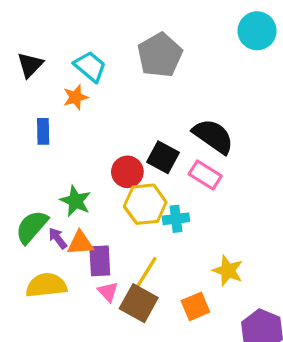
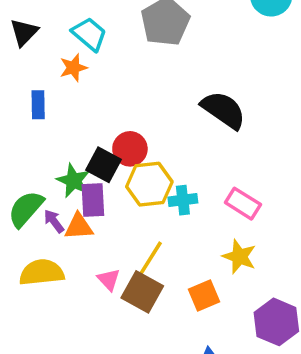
black square: (163, 157) -> (103, 165), moved
pink rectangle: (205, 175) -> (243, 204), moved
purple rectangle: (100, 261) -> (93, 200), moved

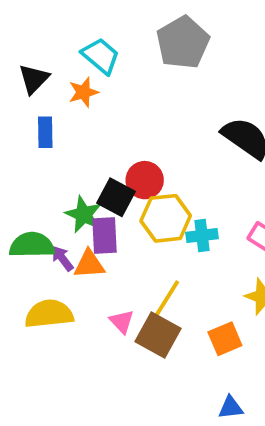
black triangle: (24, 32) -> (34, 79), moved
green semicircle: (26, 209) -> (32, 245), turned 48

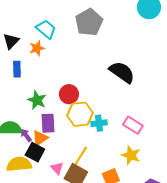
black square: (116, 197) -> (35, 152), moved
green star: (83, 214) -> (37, 100), moved
orange triangle: (89, 264) -> (40, 138), turned -30

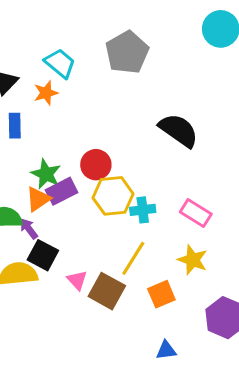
purple rectangle: (48, 123) -> (62, 191), moved, turned 66
orange triangle: (40, 138) -> (38, 199), moved
yellow line: (80, 157) -> (133, 258), moved

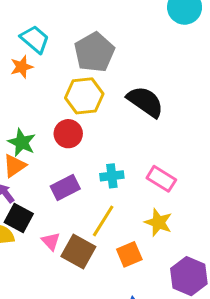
gray pentagon: (127, 52) -> (94, 52), moved
purple rectangle: (62, 191) -> (65, 187), moved
yellow hexagon: (113, 196) -> (84, 96), moved

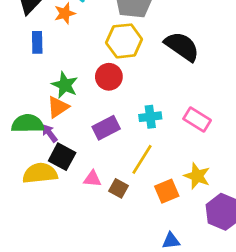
yellow star: (158, 222) -> (197, 176), moved
pink triangle: (51, 241) -> (92, 179), turned -42
brown square: (78, 251) -> (119, 188), size x0.6

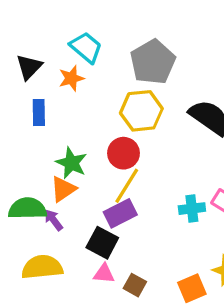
cyan cross: (150, 117) -> (192, 209), moved
black square: (62, 157) -> (102, 243), moved
yellow line: (142, 159) -> (127, 186), moved

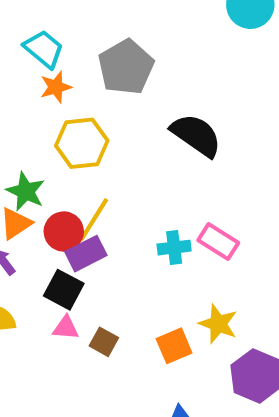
orange star: (71, 78) -> (56, 87), moved
yellow hexagon: (141, 111) -> (82, 143), moved
red circle: (123, 153) -> (64, 231), moved

